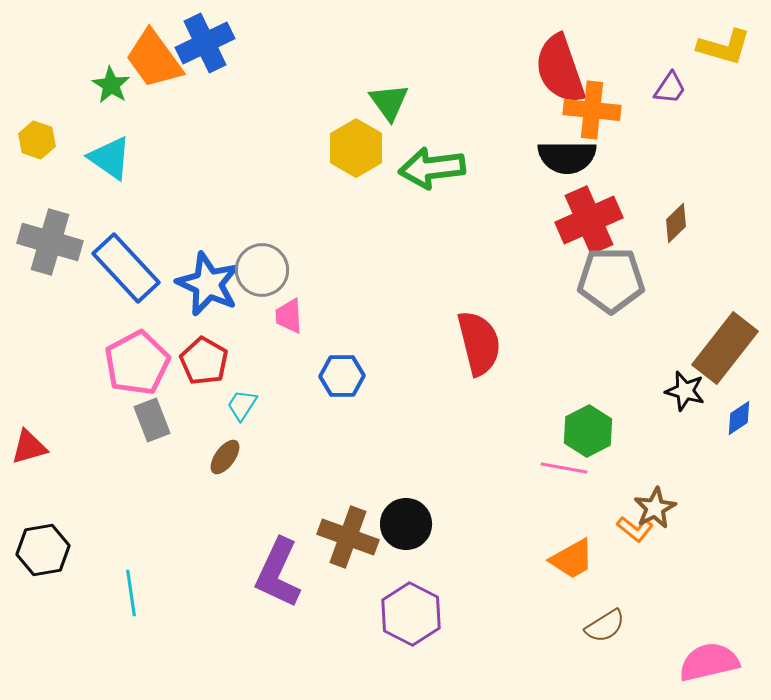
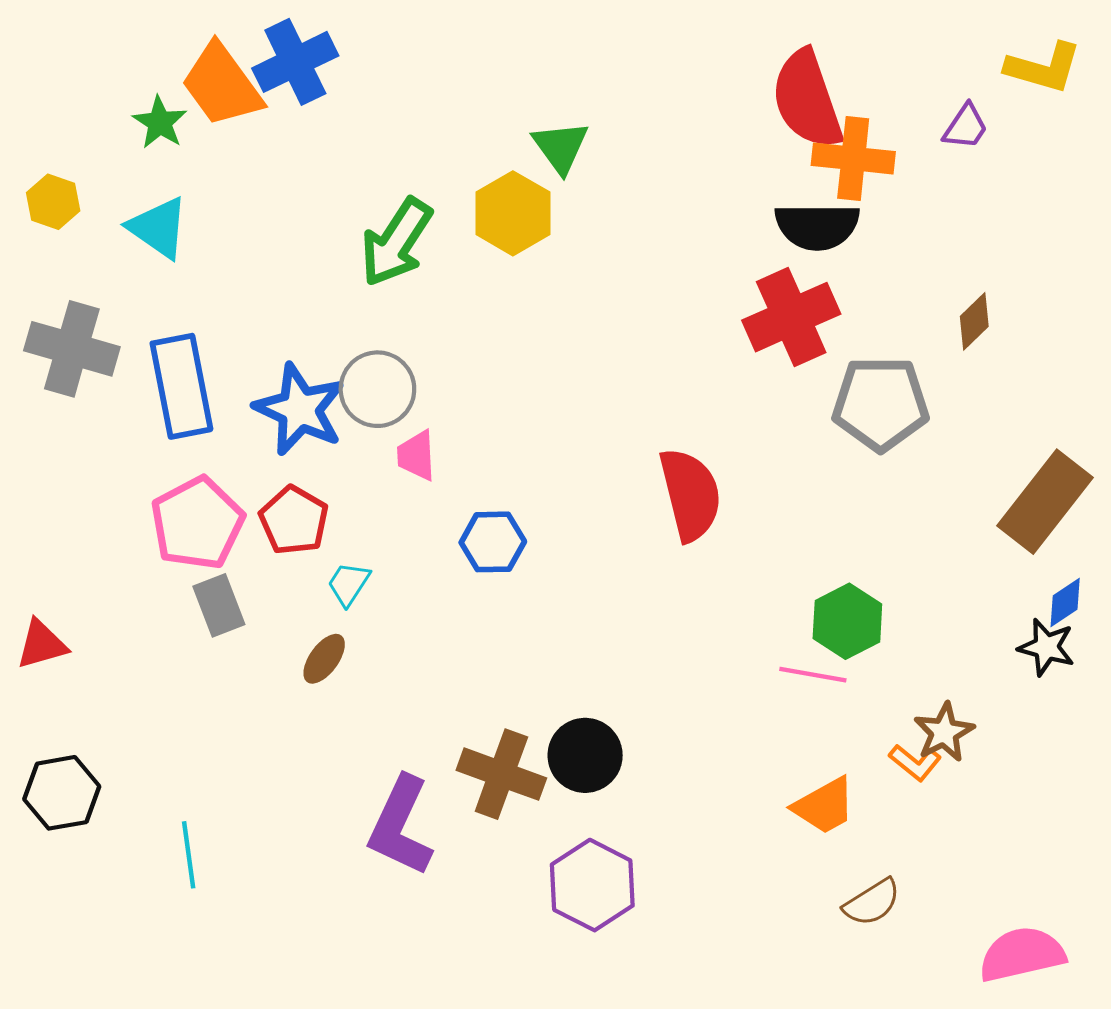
green arrow: (432, 168) -> (396, 242), moved, turned -50
red cross: (589, 220) -> (791, 317), moved
blue rectangle: (126, 268) -> (181, 386), turned 32
black star: (685, 391) -> (1046, 647), moved

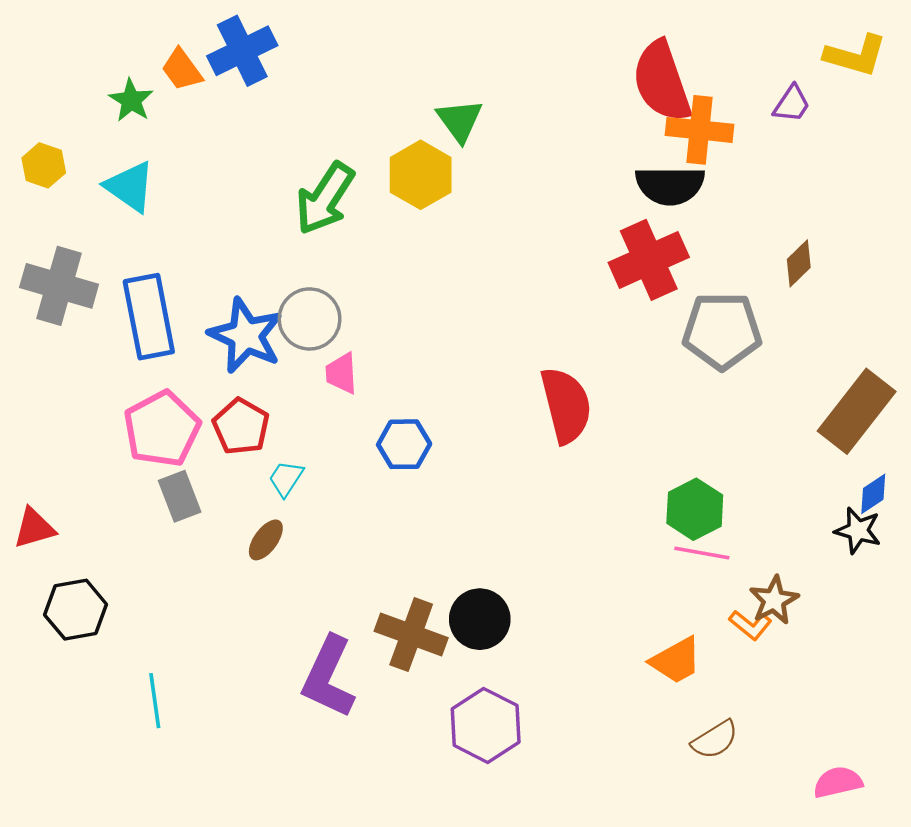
orange trapezoid: (222, 85) -> (182, 70), size x0.6
pink line: (813, 675) -> (702, 553), moved
black hexagon: (62, 793) -> (76, 610), moved
pink semicircle: (1022, 954) -> (838, 782), size x0.7

